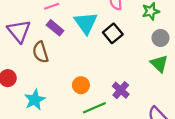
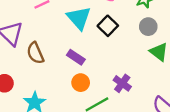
purple rectangle: (55, 28) -> (76, 57), moved
gray circle: (160, 38) -> (148, 27), moved

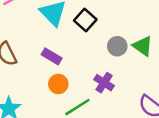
gray circle: (148, 27) -> (117, 46), moved

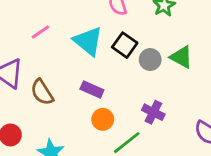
gray circle: (117, 46) -> (150, 60), moved
green triangle: (143, 46) -> (181, 57), moved

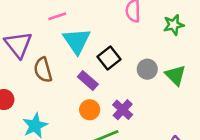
cyan triangle: (88, 41) -> (77, 41), moved
black square: (125, 45) -> (109, 58), moved
purple cross: (153, 112) -> (123, 110), moved

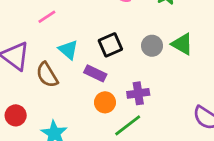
cyan triangle: (77, 41) -> (68, 50), moved, size x0.7
black square: (109, 58) -> (110, 45), turned 30
purple cross: (123, 110) -> (138, 93), turned -36

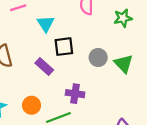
cyan triangle: (68, 50) -> (46, 24), moved
orange circle: (105, 102) -> (32, 105), moved

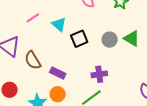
purple rectangle: (44, 66) -> (58, 73), moved
orange circle: (32, 105) -> (58, 94), moved

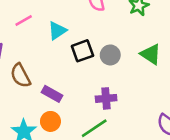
cyan triangle: (59, 24) -> (57, 31), turned 42
gray circle: (110, 40) -> (110, 55), moved

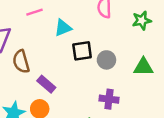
green triangle: (151, 54) -> (143, 67), turned -45
purple cross: (106, 98) -> (109, 99), moved

